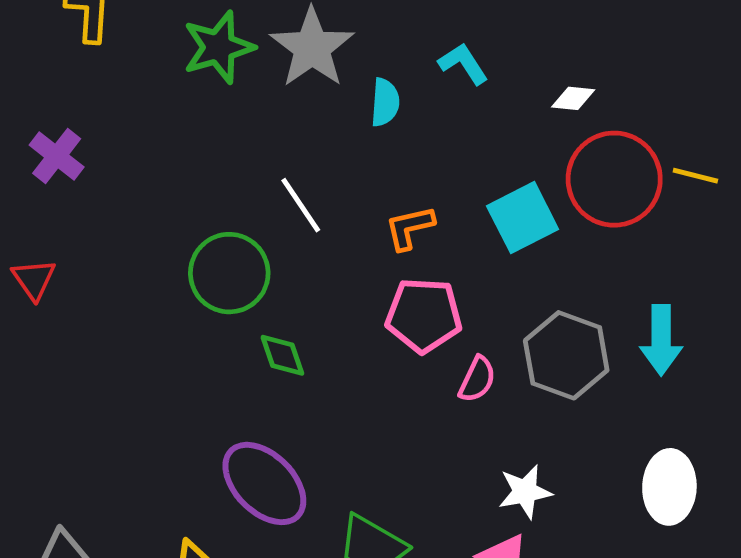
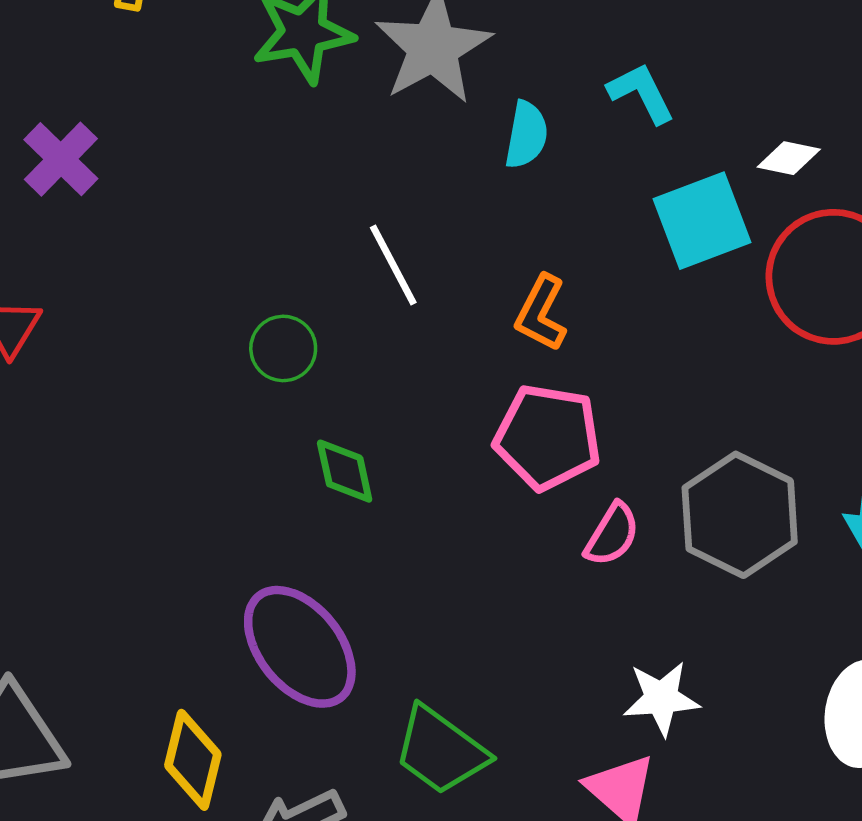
cyan square: (523, 218) -> (702, 221), moved
orange L-shape: (410, 228) -> (541, 313), turned -56
green circle: (229, 273) -> (283, 348), size x0.6

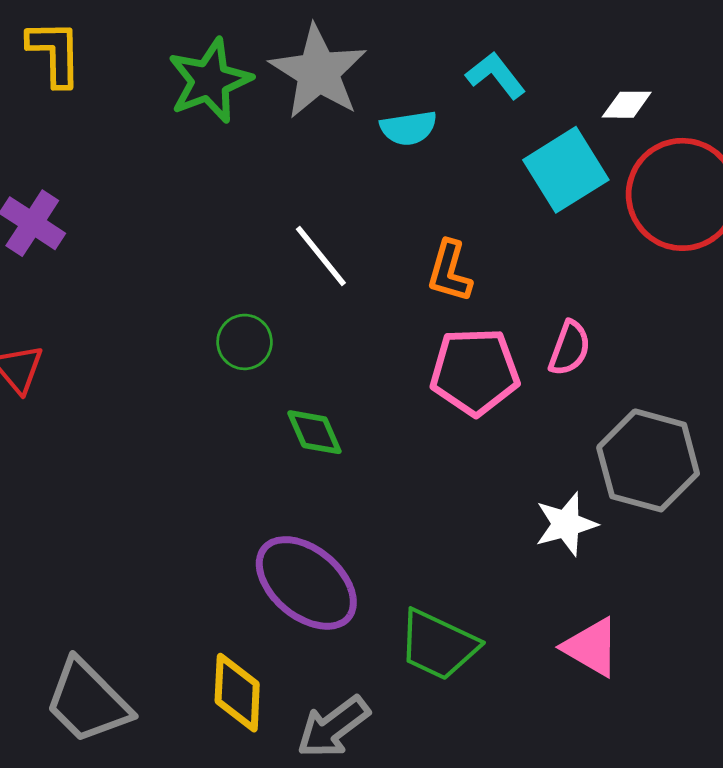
cyan semicircle: (526, 135) -> (409, 128), turned 82
gray hexagon: (740, 515) -> (648, 460), moved
pink semicircle: (612, 534) -> (570, 348), moved
white star: (661, 698) -> (566, 524), moved

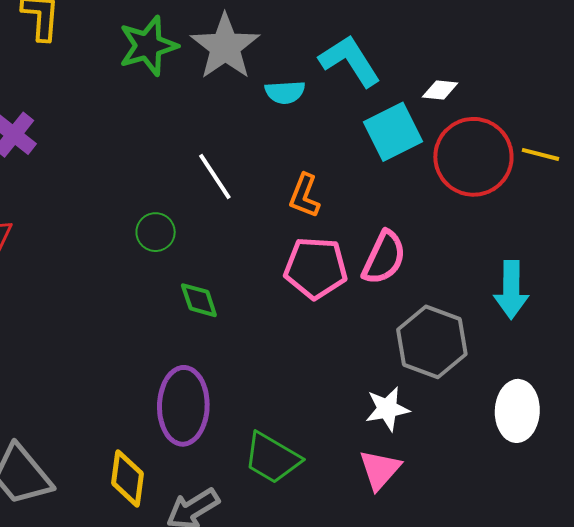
cyan L-shape: (496, 75) -> (350, 61), size x1.5
pink semicircle: (570, 348) -> (384, 258), size x1.4
white star: (566, 524) -> (387, 409), moved
purple ellipse: (306, 583) -> (183, 406), turned 46
pink triangle: (591, 647) -> (380, 470), turned 36

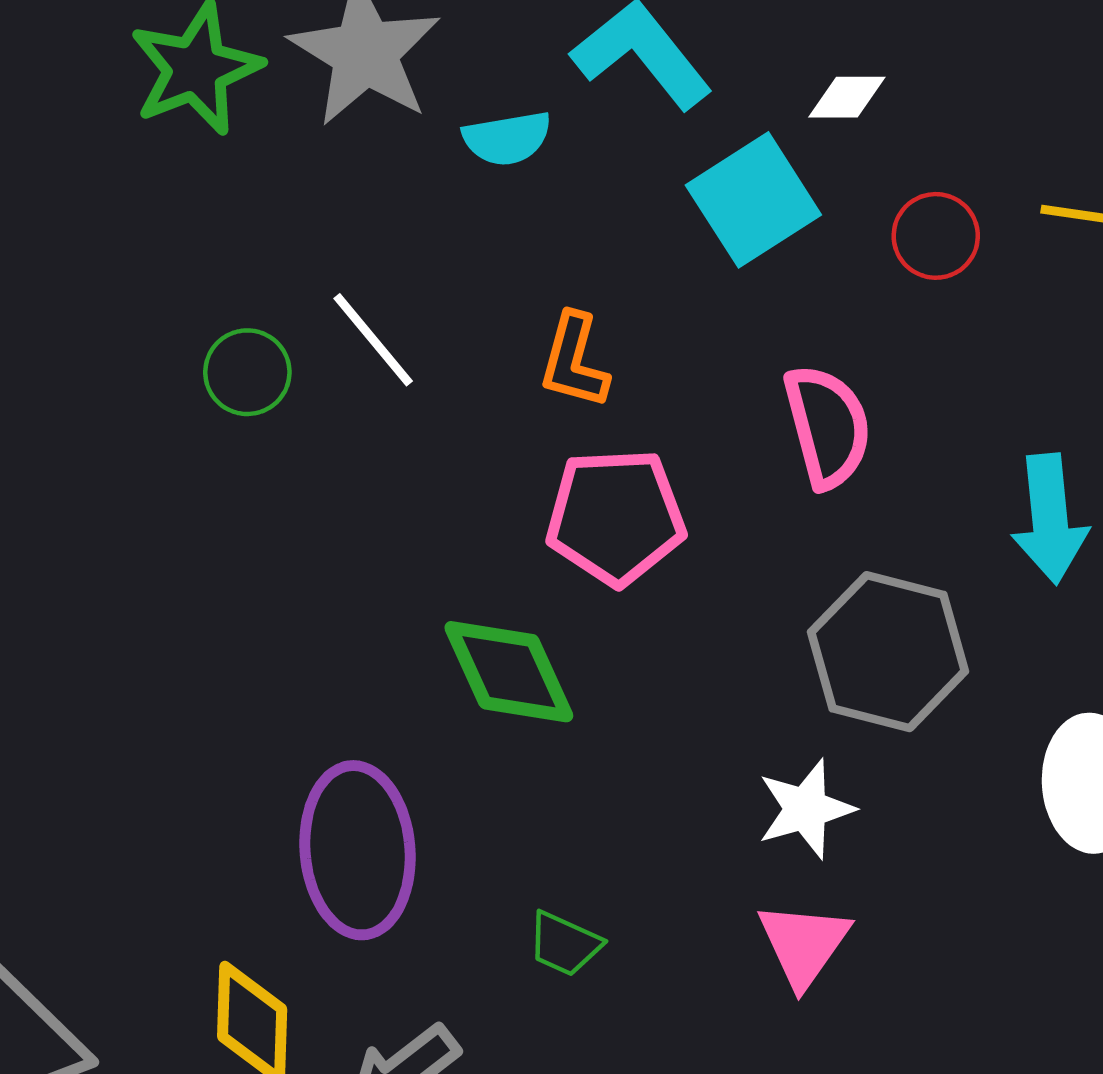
red circle: (473, 157) -> (936, 236), size x0.5
green circle: (156, 232) -> (247, 372), moved
pink semicircle: (384, 258) -> (827, 426), moved, turned -34
green diamond: (199, 300) -> (509, 672), moved, size x1.5
green trapezoid: (272, 458) -> (564, 944), size x0.6

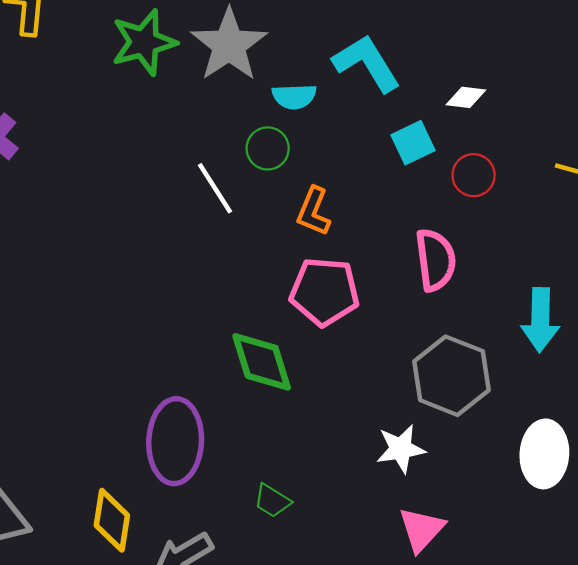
cyan square: (753, 200) -> (413, 143), size x0.7
red circle: (936, 236) -> (474, 175), moved
green circle: (247, 372) -> (268, 148), moved
pink triangle: (804, 944) -> (422, 529), moved

